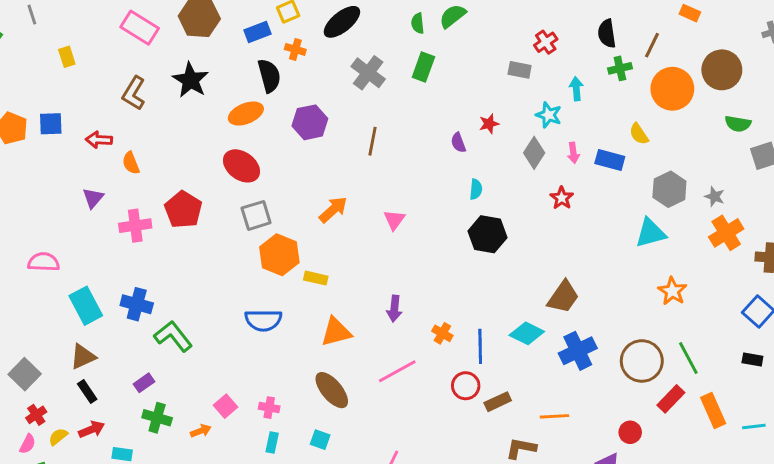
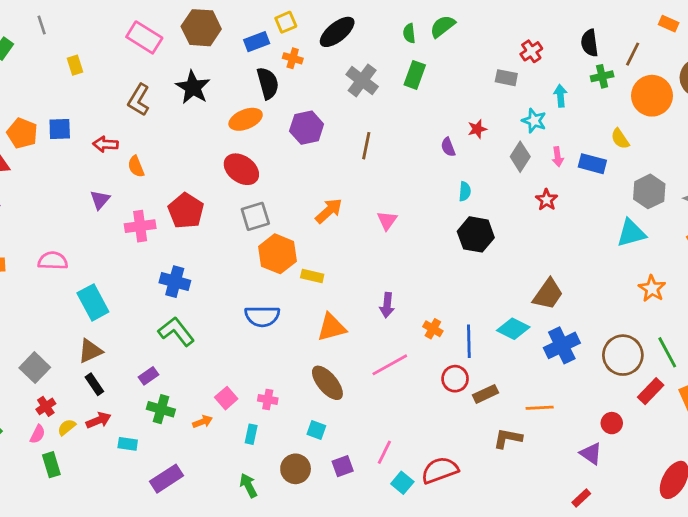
blue cross: (137, 304) -> (175, 282), moved
cyan rectangle: (272, 442) -> (251, 434), moved

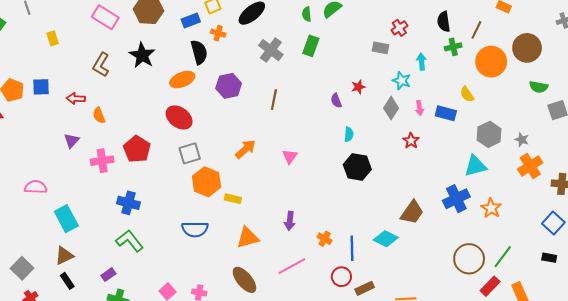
blue cross: (562, 345) -> (456, 199), moved
green line: (667, 352) -> (503, 257), turned 65

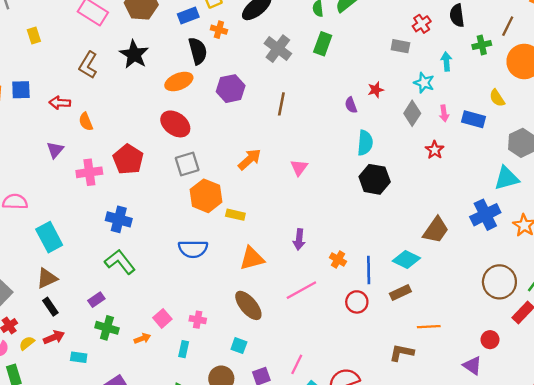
black semicircle: (444, 22) -> (457, 16), moved
cyan semicircle: (349, 134) -> (365, 143), size x1.5
brown rectangle: (365, 288) -> (400, 292), moved

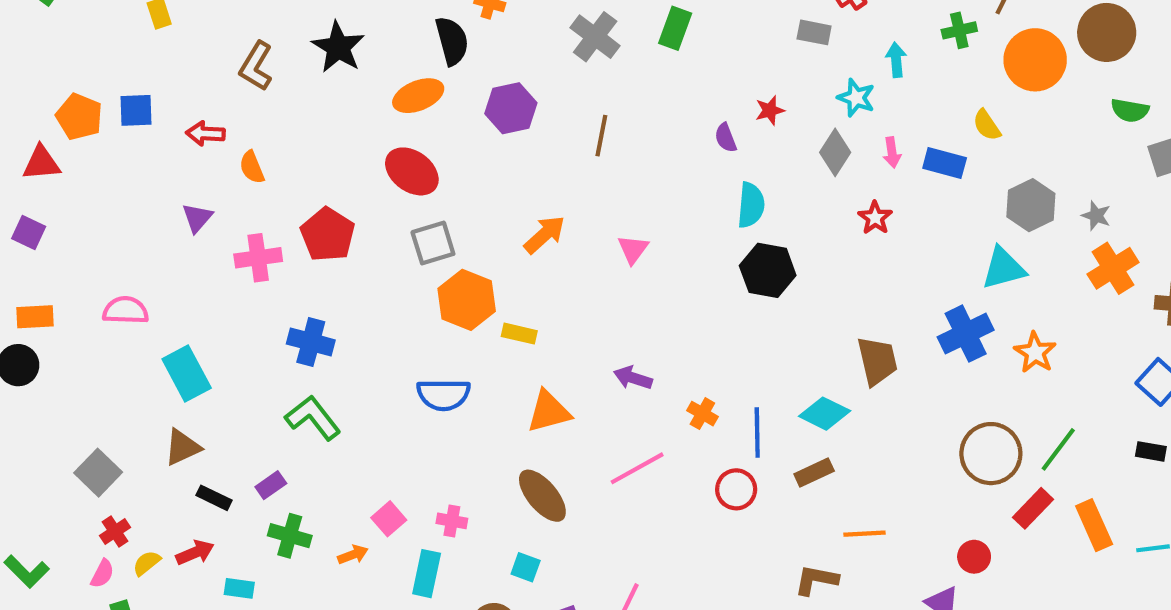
brown trapezoid: (436, 230) -> (877, 361), turned -48
purple arrow: (299, 239) -> (633, 378), turned 102
black rectangle: (50, 307) -> (214, 498), moved, turned -30
cyan rectangle: (184, 349) -> (427, 574), size x1.5

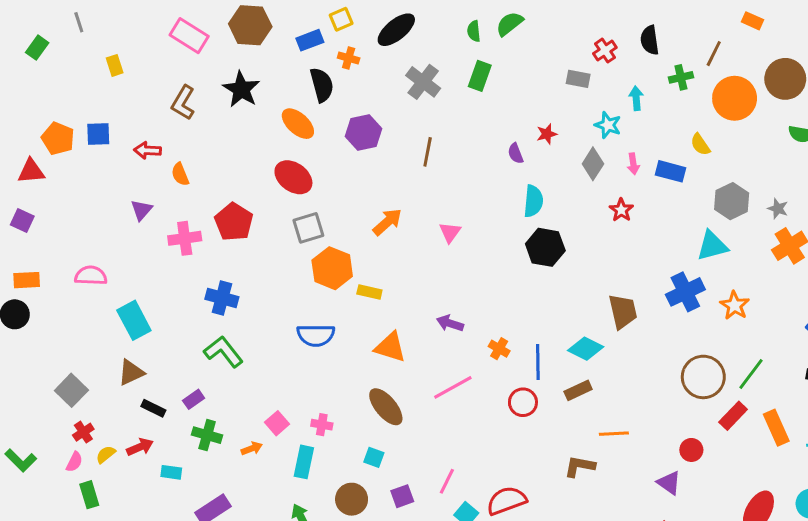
orange ellipse: (418, 96) -> (298, 124), turned 64
orange triangle: (549, 411) -> (390, 347), turned 32

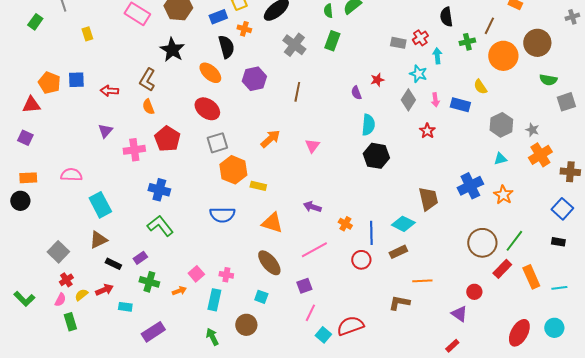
red cross: (605, 51) -> (420, 38), moved
brown L-shape: (183, 103) -> (147, 80), moved
orange semicircle: (180, 174) -> (148, 107), moved
cyan triangle: (712, 246) -> (500, 159), moved, size x0.6
purple square: (402, 496) -> (304, 286), moved

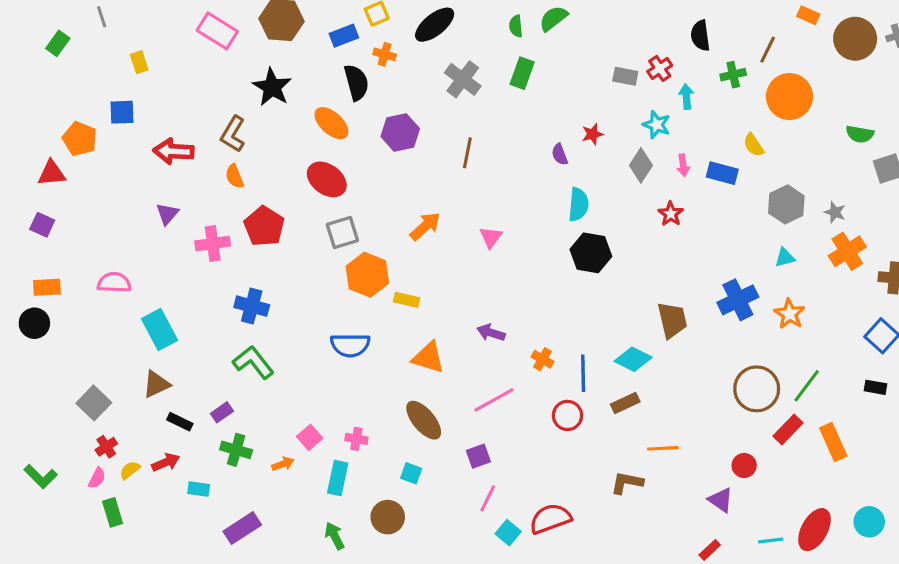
brown circle: (537, 43) -> (855, 39), moved
blue square: (76, 80) -> (122, 112), moved
red arrow: (109, 91) -> (174, 151), size x1.4
cyan line: (559, 288) -> (771, 541), moved

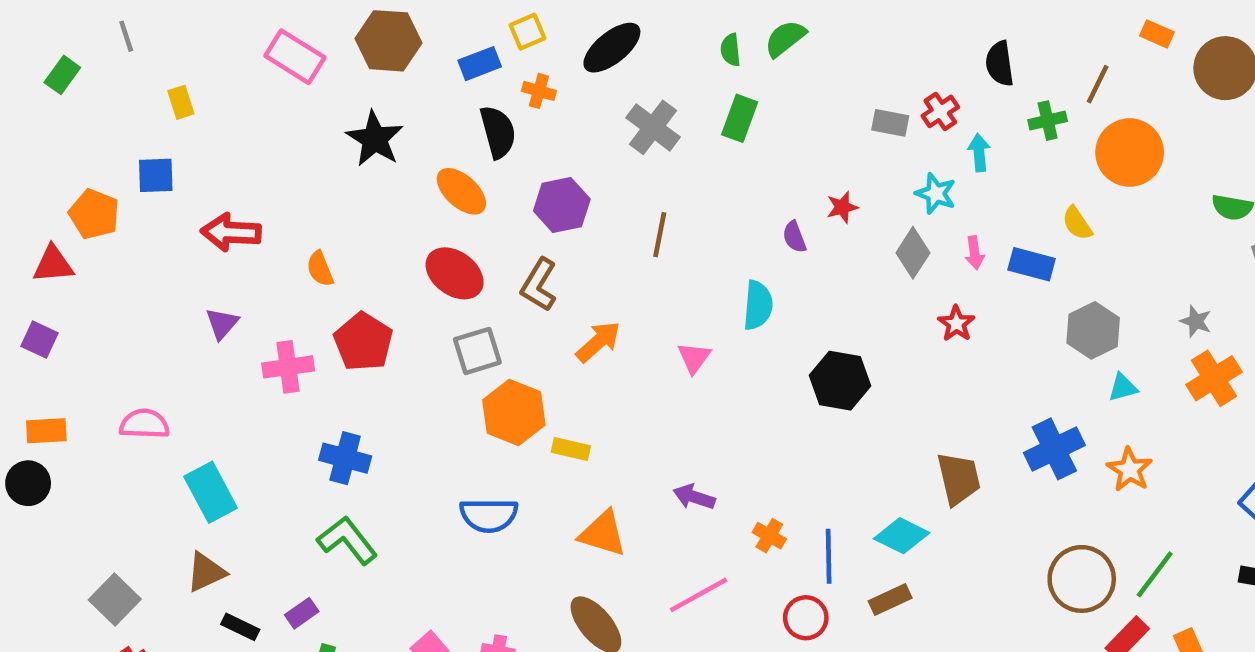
brown L-shape: (233, 134) -> (539, 285), moved
cyan semicircle: (578, 204) -> (758, 305), moved
gray hexagon: (786, 204) -> (1093, 330), moved

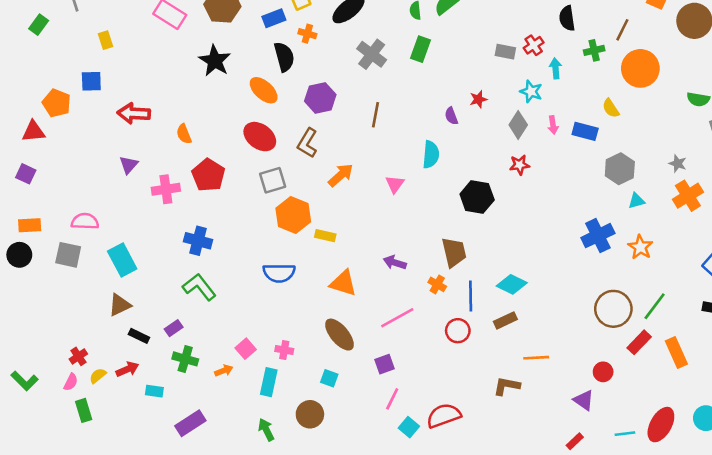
red star: (956, 324) -> (520, 165), moved, turned 30
brown trapezoid: (959, 479) -> (454, 252), moved
gray square: (115, 600) -> (68, 255), moved, turned -32

